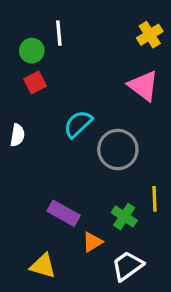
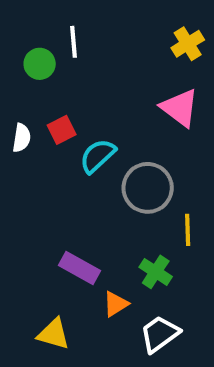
red square: (35, 83) -> (62, 130), moved
white semicircle: (17, 135) -> (22, 138), moved
yellow line: (155, 199) -> (188, 230), moved

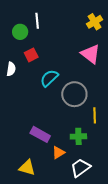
red square: (62, 130) -> (31, 55), moved
green cross: (156, 272) -> (78, 136), turned -35

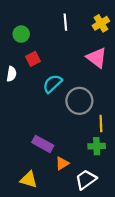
white line: (37, 21) -> (65, 22), moved
green cross: (78, 136) -> (97, 146), moved

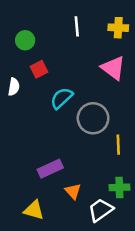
yellow cross: (101, 23) -> (118, 28), turned 35
purple rectangle: (43, 144) -> (50, 169), turned -54
green cross: (97, 146) -> (119, 187), moved
orange triangle: (62, 163) -> (73, 191), turned -40

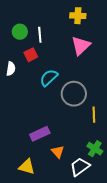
white line: (77, 26) -> (40, 35), moved
yellow cross: (118, 28) -> (78, 16), moved
pink triangle: (113, 68) -> (81, 46), moved, turned 40
green cross: (119, 187) -> (95, 149), turned 35

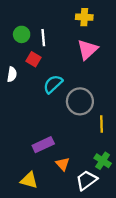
red square: (31, 55) -> (33, 59), turned -32

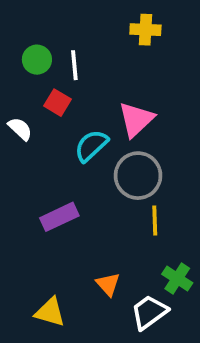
pink triangle: (87, 50) -> (136, 119), moved
white semicircle: (12, 74) -> (20, 129), turned -56
yellow line: (102, 124) -> (155, 221), moved
purple rectangle: (43, 145) -> (59, 217), moved

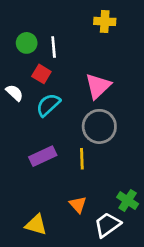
cyan semicircle: (91, 146) -> (48, 105), moved
yellow line: (155, 221) -> (82, 159), moved

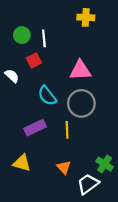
red square: (41, 74) -> (34, 60), turned 32
pink triangle: (98, 86) -> (80, 70), turned 40
cyan semicircle: (48, 105) -> (47, 96), moved, turned -85
yellow triangle: (36, 225) -> (22, 163), moved

